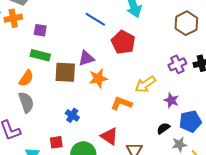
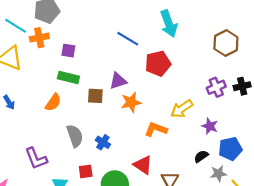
red pentagon: (123, 42) -> (158, 64), turned 30
brown square: (65, 72) -> (95, 96), size x0.7
gray semicircle: (26, 102) -> (75, 136), moved

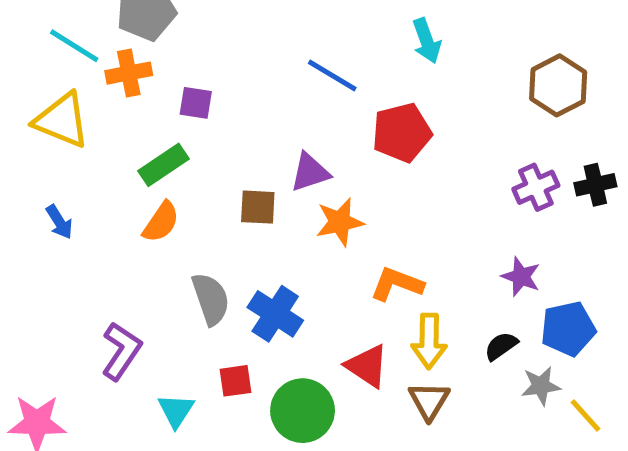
cyan arrow: (169, 24) -> (427, 41), size x0.7
green rectangle: (68, 78) -> (164, 165), moved, turned -48
yellow arrow: (182, 109) -> (429, 341), moved, turned -55
blue cross: (103, 142) -> (275, 314), size x1.5
purple L-shape: (36, 158) -> (121, 351), turned -125

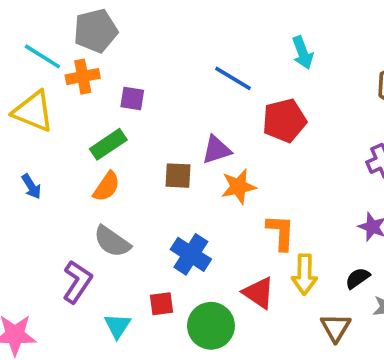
orange L-shape: (397, 284) -> (281, 232), turned 72
gray semicircle: (211, 299) -> (112, 241), moved, turned 144
brown triangle: (429, 401) -> (336, 328), moved

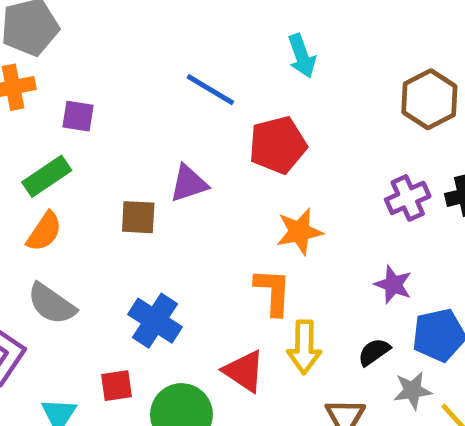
orange star: (238, 187) -> (299, 232), moved

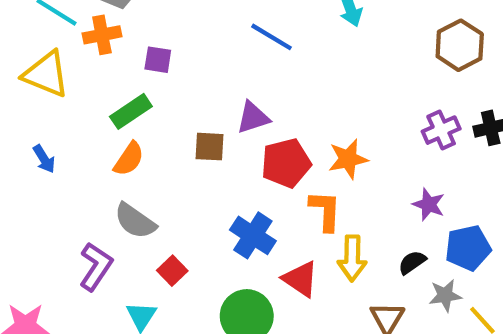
red pentagon: (278, 145) -> (286, 163), moved
blue cross: (155, 321) -> (253, 235), moved
red square: (117, 386) -> (172, 271), moved, turned -36

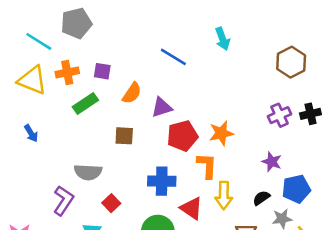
orange cross: (102, 35) -> (67, 72), moved
brown square: (209, 147) -> (124, 136), moved
orange semicircle: (129, 159) -> (132, 93), moved
gray semicircle: (135, 221) -> (88, 172), turned -32
blue cross: (253, 235) -> (162, 181), turned -32

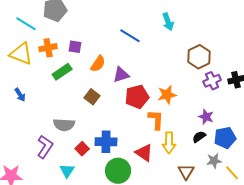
brown hexagon: (291, 62) -> (199, 57), moved
brown square: (124, 136) -> (92, 97), turned 35
blue cross: (162, 181) -> (106, 142), moved
black semicircle: (261, 198) -> (199, 137), moved

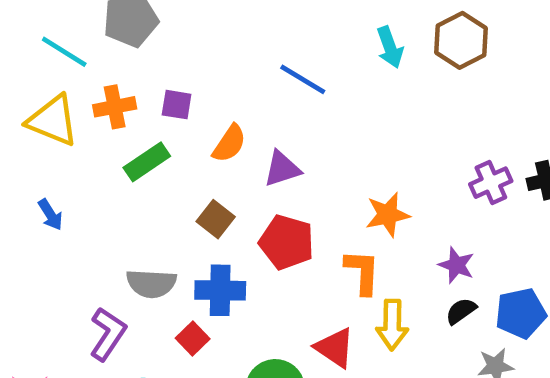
brown hexagon: (199, 57) -> (461, 40), moved
red pentagon: (137, 97) -> (287, 242), moved, turned 30
purple star: (206, 117) -> (456, 265), moved
blue cross: (106, 142) -> (220, 290), moved

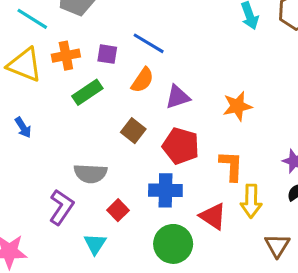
blue line: (303, 79) -> (149, 43), moved
orange star: (388, 215) -> (237, 106), moved
blue cross: (220, 290) -> (165, 190), moved

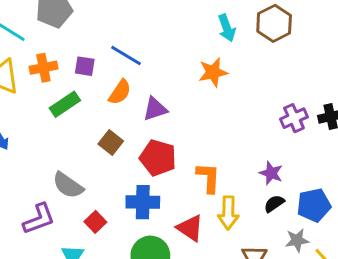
orange star: (237, 106) -> (213, 72), moved
gray semicircle: (90, 173) -> (68, 185), turned 32
purple L-shape: (61, 207) -> (39, 219), turned 36

